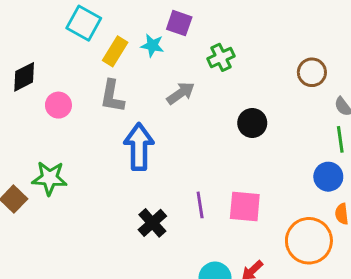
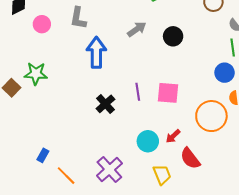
gray arrow: (181, 93) -> (137, 29), moved

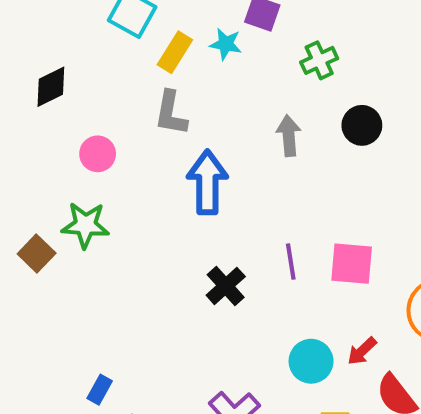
pink circle: (42, 24) -> (98, 154), moved
gray arrow: (137, 29) -> (289, 136), turned -60
black circle: (173, 36) -> (362, 125), moved

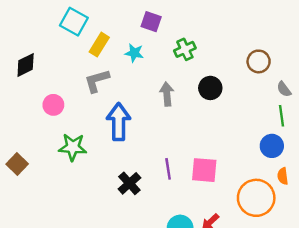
cyan star: (226, 44) -> (134, 53), moved
gray L-shape: (171, 113) -> (97, 81), turned 64
green star: (85, 225) -> (73, 147), moved

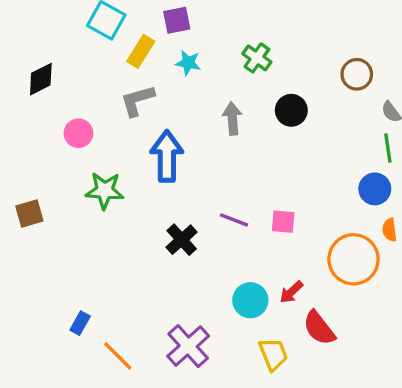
purple square: (151, 22) -> (177, 20), moved, turned -30
green cross: (185, 49) -> (257, 58), turned -30
brown square: (17, 164) -> (29, 213), turned 30
purple line: (168, 169) -> (234, 220), turned -60
pink square: (204, 170) -> (283, 222), size x0.7

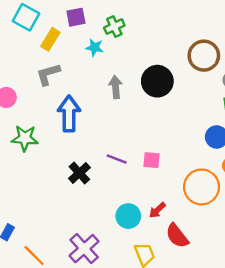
green cross: (257, 58) -> (114, 27), moved, turned 30
cyan star: (188, 63) -> (95, 47), moved
brown circle: (357, 74) -> (204, 56), size x1.4
black circle: (291, 110) -> (157, 81), size x1.4

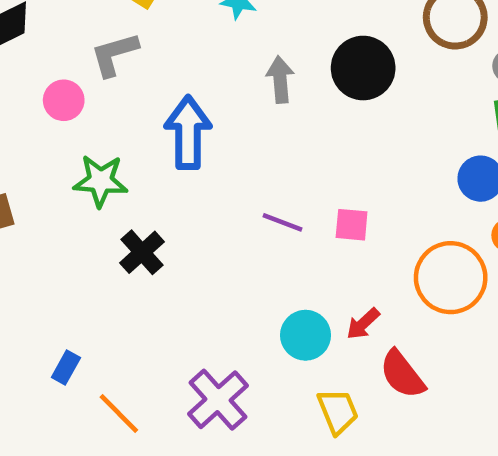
gray L-shape: (48, 74) -> (114, 54), moved
black cross: (79, 173) -> (142, 252), moved

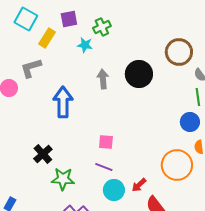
green star: (101, 181) -> (63, 179), moved
purple line: (282, 222) -> (104, 167), moved
pink square: (352, 225) -> (106, 142), moved

